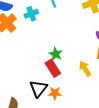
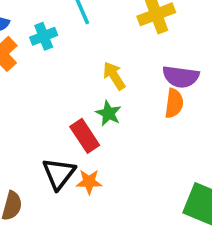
green star: (56, 54) -> (108, 113), moved
yellow arrow: (85, 69) -> (114, 76), moved

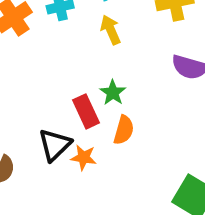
yellow arrow: (114, 76) -> (111, 30), moved
orange semicircle: (174, 103) -> (124, 130), moved

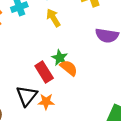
orange semicircle: (124, 130) -> (69, 68), moved, turned -60

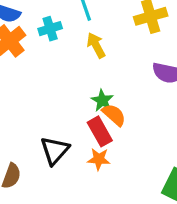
red rectangle: (44, 72) -> (100, 131), moved
orange star: (46, 102) -> (99, 159), moved

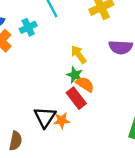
yellow arrow: (96, 45) -> (79, 54), moved
orange star: (99, 159) -> (62, 120), moved

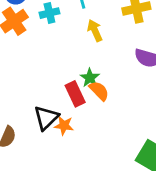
yellow arrow: (79, 54) -> (95, 30), moved
red rectangle: (76, 98) -> (75, 94), moved

